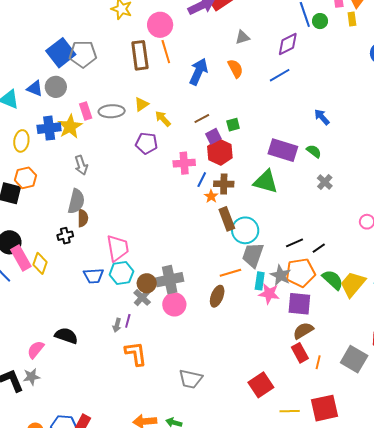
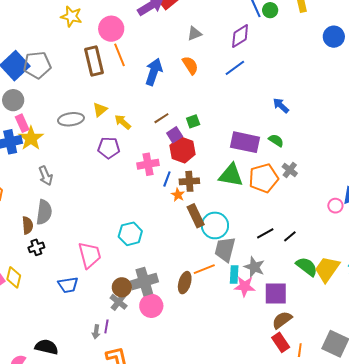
pink rectangle: (86, 111) -> (22, 123), moved
brown semicircle: (83, 218) -> (28, 225), moved
cyan hexagon: (121, 273) -> (130, 234), moved
orange pentagon: (300, 273) -> (264, 178), moved
brown ellipse: (217, 296) -> (185, 283), moved

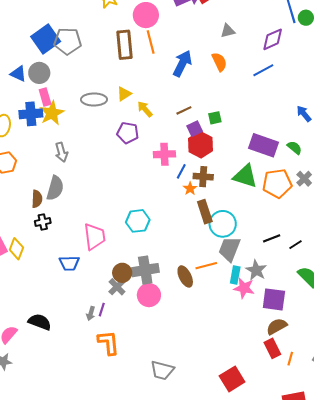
brown ellipse: (185, 283) -> (185, 276), turned -50

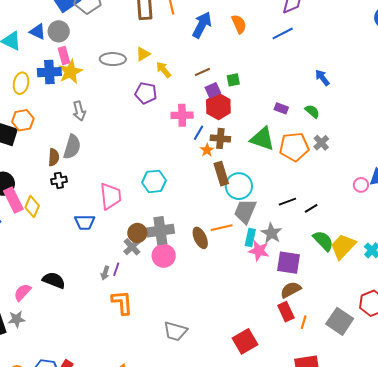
purple rectangle: (264, 145) -> (281, 108), size x0.5

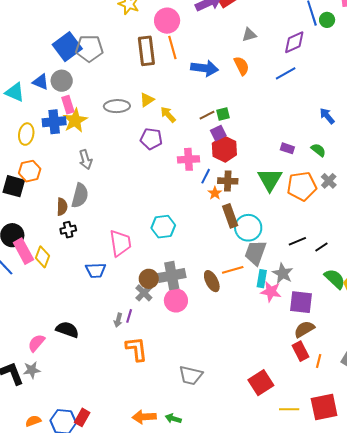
blue arrow: (202, 25) -> (205, 68), turned 72
green square: (233, 80) -> (223, 114), moved
green triangle: (262, 139) -> (270, 180), turned 44

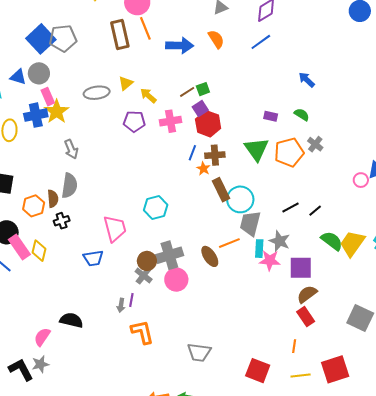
pink cross: (188, 159) -> (171, 121), moved
orange hexagon: (30, 171) -> (34, 206), moved
orange line: (319, 361) -> (294, 346), moved
red square: (261, 383) -> (258, 371), moved, turned -30

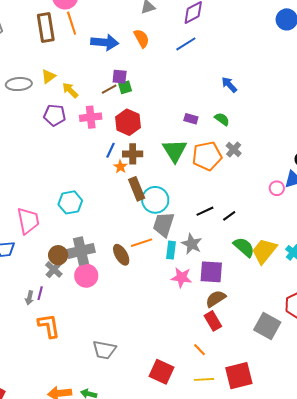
purple square: (200, 109) -> (120, 77), moved, turned 35
pink star: (270, 260) -> (181, 278), moved
orange line: (294, 346) -> (199, 350), turned -56

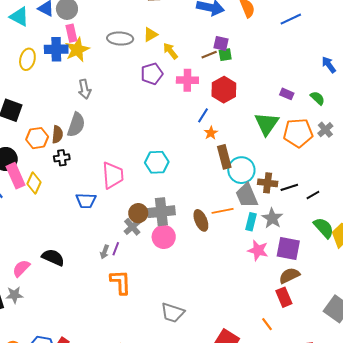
purple pentagon: (55, 115) -> (152, 74), turned -30
brown cross: (133, 154) -> (268, 183), moved
gray trapezoid: (164, 224) -> (247, 195), turned -48

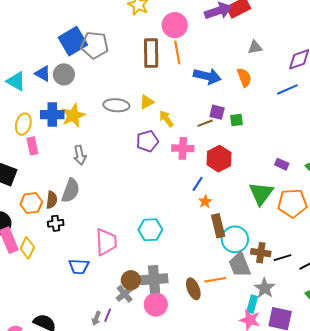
pink rectangle: (71, 33) -> (32, 146), moved
green square: (225, 55) -> (236, 120), moved
cyan rectangle: (251, 222) -> (252, 304), moved

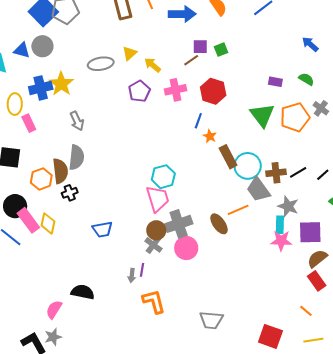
brown semicircle: (52, 200) -> (60, 171), size x1.4
pink trapezoid: (106, 242) -> (158, 199), moved

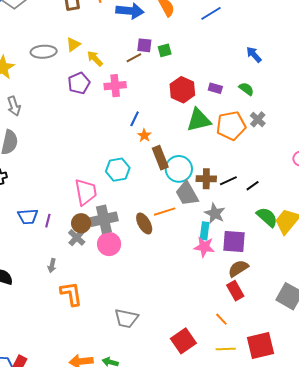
red hexagon: (213, 91) -> (182, 90), moved
green triangle: (262, 115) -> (199, 120), turned 48
cyan hexagon: (163, 177) -> (118, 170), moved
purple line: (142, 270) -> (48, 221), moved
red square: (270, 336) -> (183, 341), turned 30

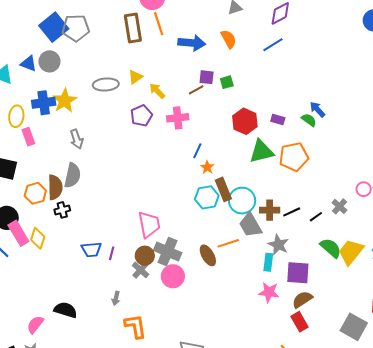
blue arrow: (254, 55) -> (317, 109), moved
gray cross: (258, 119) -> (339, 206), moved
cyan hexagon: (118, 170) -> (207, 197), moved
gray cross: (104, 219) -> (168, 251), turned 36
pink star: (204, 247) -> (269, 292), moved

